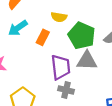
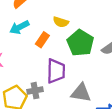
gray triangle: (87, 61) -> (81, 93), moved
gray cross: (66, 90) -> (35, 91), moved, turned -32

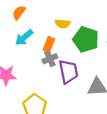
gray cross: (35, 91) -> (50, 59), moved

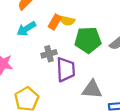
green pentagon: (86, 39) -> (88, 40), turned -30
orange rectangle: (49, 44) -> (55, 22), moved

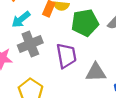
gray cross: (49, 54) -> (30, 44), moved, size x1.5

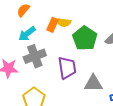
green pentagon: (85, 23) -> (85, 38), turned -30

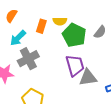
yellow semicircle: (64, 22) -> (60, 21), moved
purple trapezoid: (67, 68) -> (75, 65), moved

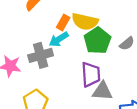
yellow semicircle: (60, 21) -> (85, 22), size x1.6
cyan arrow: (18, 38) -> (59, 39), moved

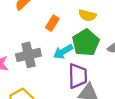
yellow semicircle: (85, 22) -> (87, 15), moved, size x0.7
cyan arrow: (59, 39) -> (63, 52), moved

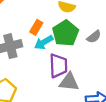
orange rectangle: (52, 23) -> (36, 27), moved

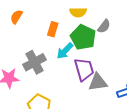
orange rectangle: (36, 27) -> (53, 29), moved
gray semicircle: (94, 37) -> (104, 26), moved

